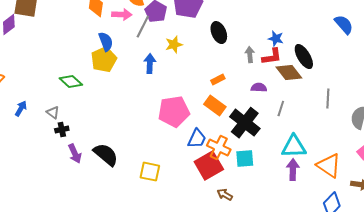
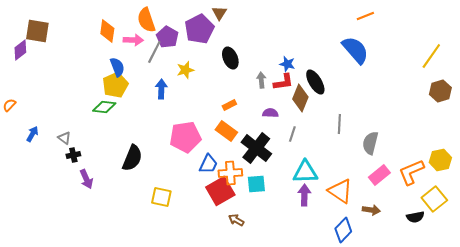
blue semicircle: (344, 25) -> (355, 50), size x1.4
brown diamond: (289, 73) -> (300, 98), turned 60
green diamond: (71, 82) -> (104, 107), moved, turned -35
orange cross: (219, 148) -> (230, 173), turned -30
black semicircle: (106, 155) -> (132, 158), moved, turned 72

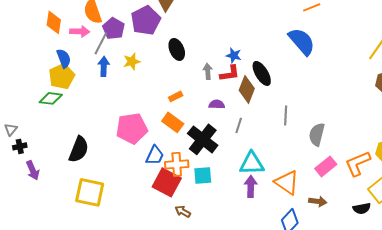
blue arrow: (161, 89) -> (104, 66), moved
gray triangle: (64, 138) -> (11, 129), turned 32
red square: (220, 191) -> (167, 182), turned -32
yellow square: (161, 197) -> (90, 192), moved, size x1.4

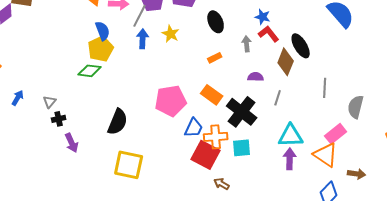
blue star: (234, 55) -> (263, 17), moved
yellow star: (132, 61) -> (171, 34), turned -30
red L-shape: (230, 73) -> (269, 34), moved, turned -120
orange rectangle: (176, 96) -> (215, 58), moved
pink rectangle: (326, 166) -> (336, 134), moved

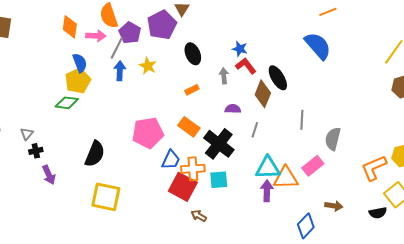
orange triangle: (326, 155) -> (286, 178), moved, turned -36

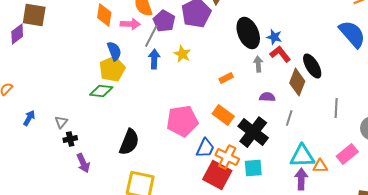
black ellipse: (193, 54) -> (248, 33), moved, size x1.4
orange cross: (193, 169) -> (227, 157), turned 30
orange triangle: (286, 178) -> (320, 166), size x0.6

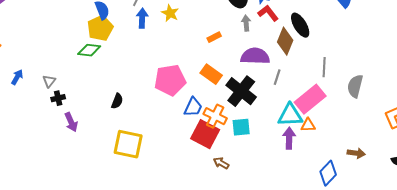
purple semicircle: (267, 97) -> (255, 56), size x1.8
black semicircle: (129, 142) -> (117, 101), size x0.6
pink rectangle: (347, 154) -> (310, 99), moved, size x1.4

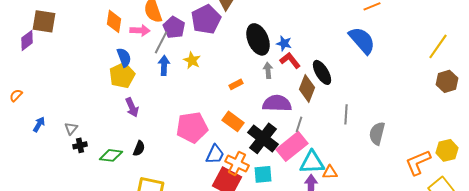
green diamond: (89, 50) -> (111, 155), moved
pink rectangle: (310, 99) -> (292, 146), moved
purple arrow: (71, 122) -> (132, 107), moved

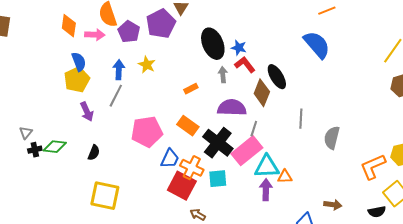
gray line: (161, 42) -> (116, 96), moved
green diamond: (111, 155) -> (55, 147), moved

